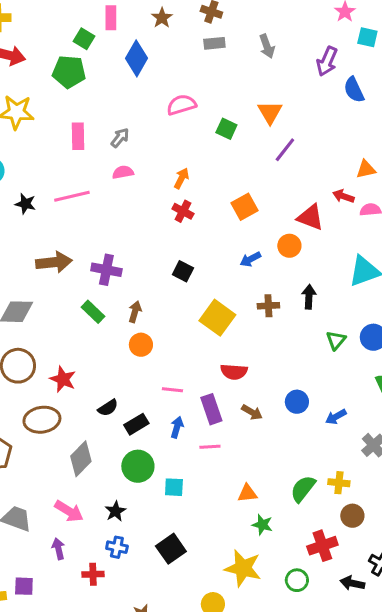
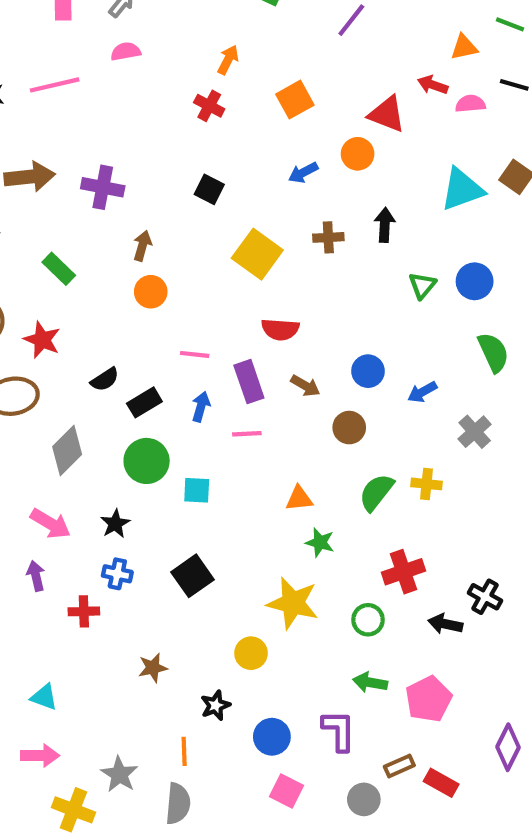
orange arrow: (181, 178) -> (228, 60), moved
green rectangle: (93, 312) -> (59, 269), moved
brown circle: (352, 516) -> (349, 428), moved

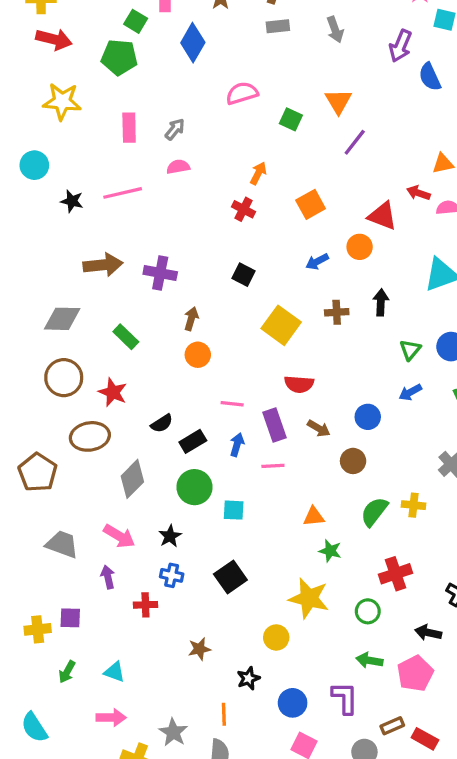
blue arrow: (422, 392) -> (410, 392), moved
black arrow: (445, 624) -> (428, 633), moved

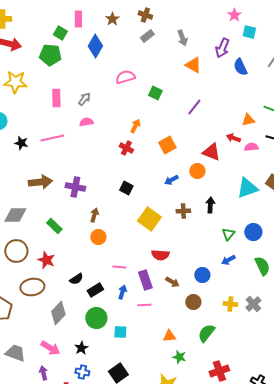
gray rectangle: (278, 26) -> (147, 36), turned -32
orange triangle: (338, 101) -> (193, 65), moved, turned -30
yellow cross: (413, 505) -> (230, 304), moved

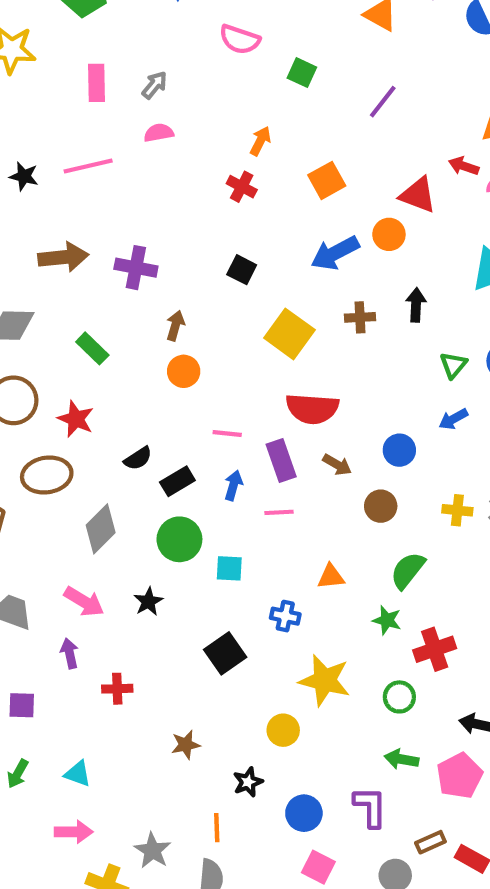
pink semicircle: (125, 77) -> (240, 39), turned -144
blue arrow: (171, 180) -> (335, 253), size x1.6
red semicircle: (160, 255) -> (312, 409), size x1.4
green star: (179, 357) -> (387, 620), moved
blue cross: (82, 372) -> (285, 616), moved

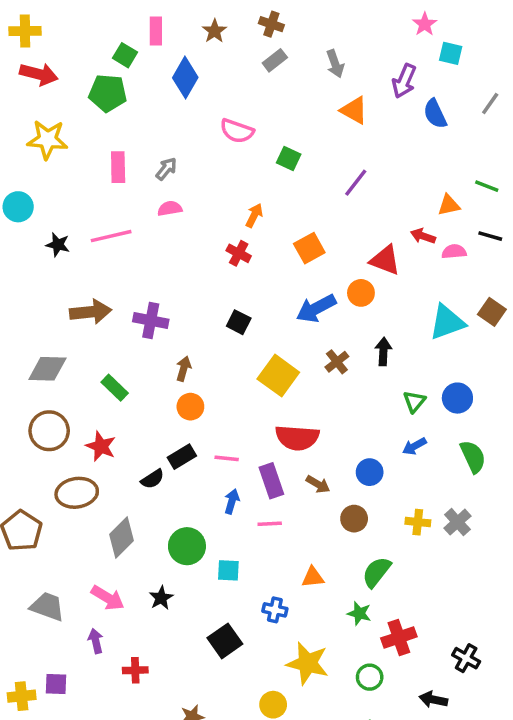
brown cross: (360, 317) -> (337, 362), turned -35
black rectangle: (177, 481) -> (182, 457), moved

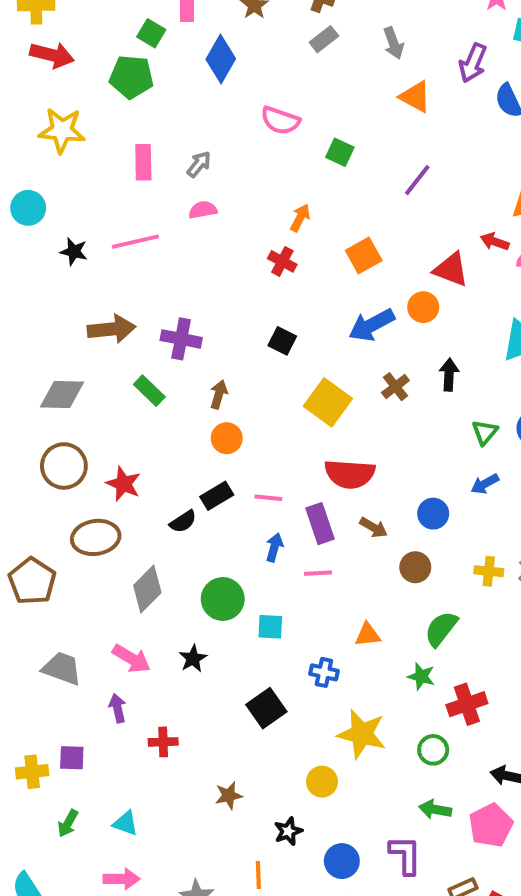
green rectangle: (115, 388) -> (149, 391), moved

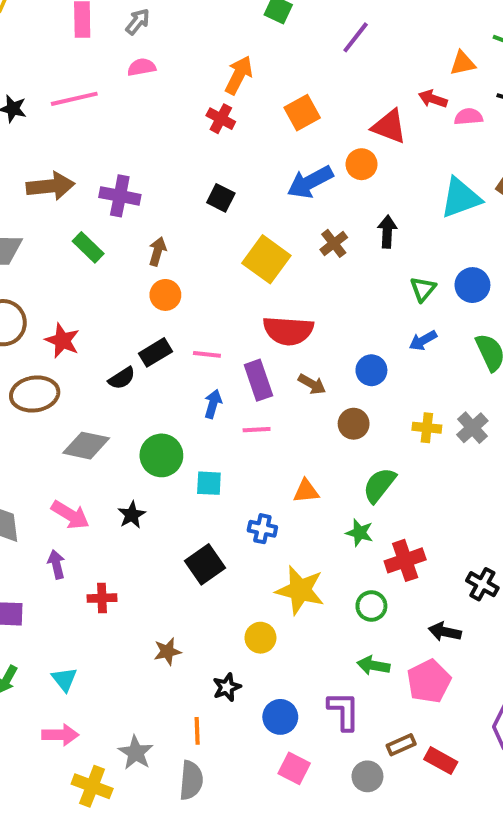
orange arrow: (300, 218) -> (239, 75), size x1.4
gray diamond: (147, 589) -> (86, 446), turned 57
cyan triangle: (125, 823) -> (64, 679), turned 32

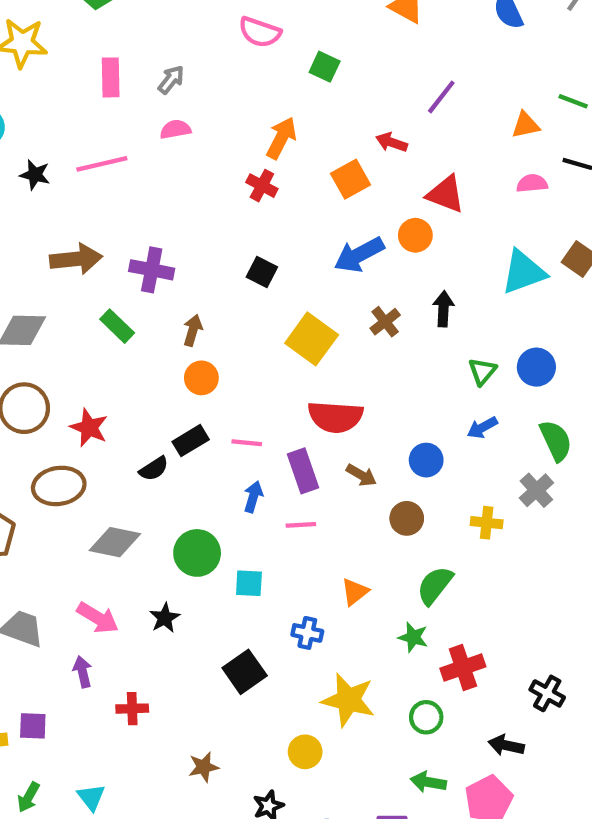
purple line: (356, 37) -> (441, 97), moved
red arrow: (433, 99) -> (392, 142), moved
gray cross: (472, 428) -> (536, 490), moved
orange triangle: (306, 491) -> (355, 592), turned -32

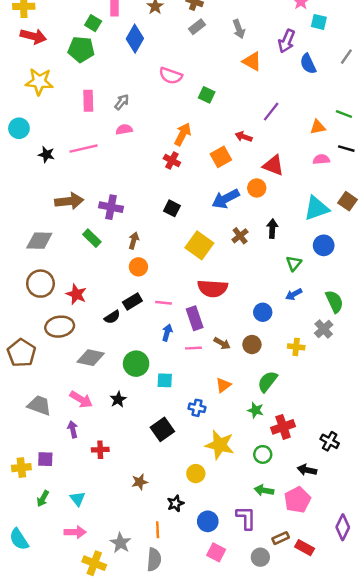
blue circle: (536, 367) -> (324, 245), moved
brown arrow: (361, 475) -> (222, 343), moved

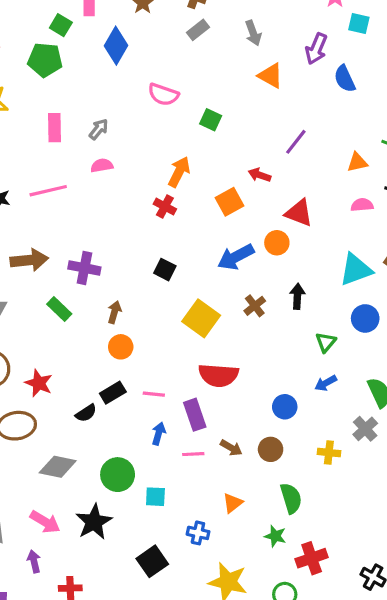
green semicircle: (267, 382) -> (291, 498), turned 125
black star: (118, 399) -> (94, 522), size x1.6

